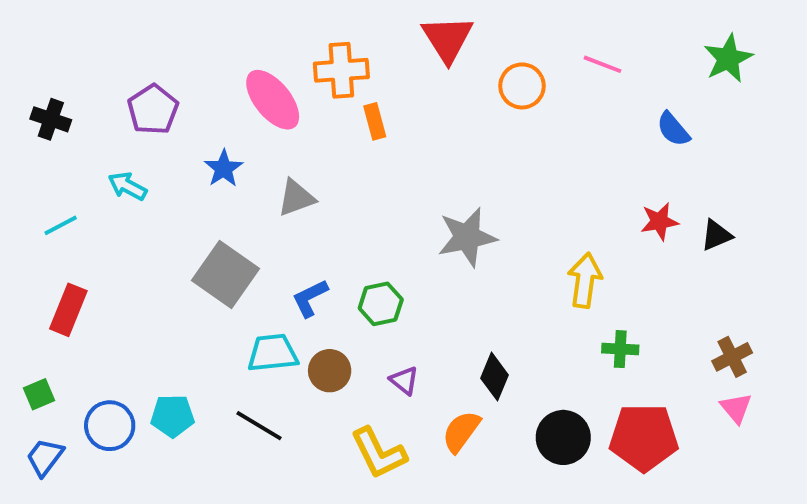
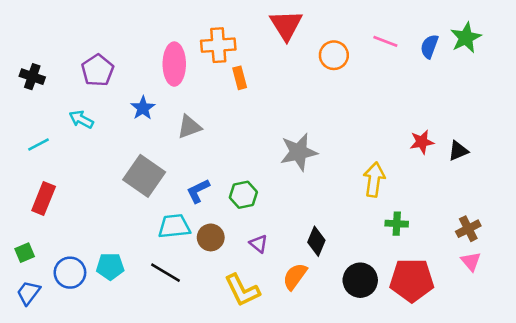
pink ellipse: (273, 100) -> (174, 64), turned 39
blue semicircle: (673, 129) -> (429, 46), moved, turned 60

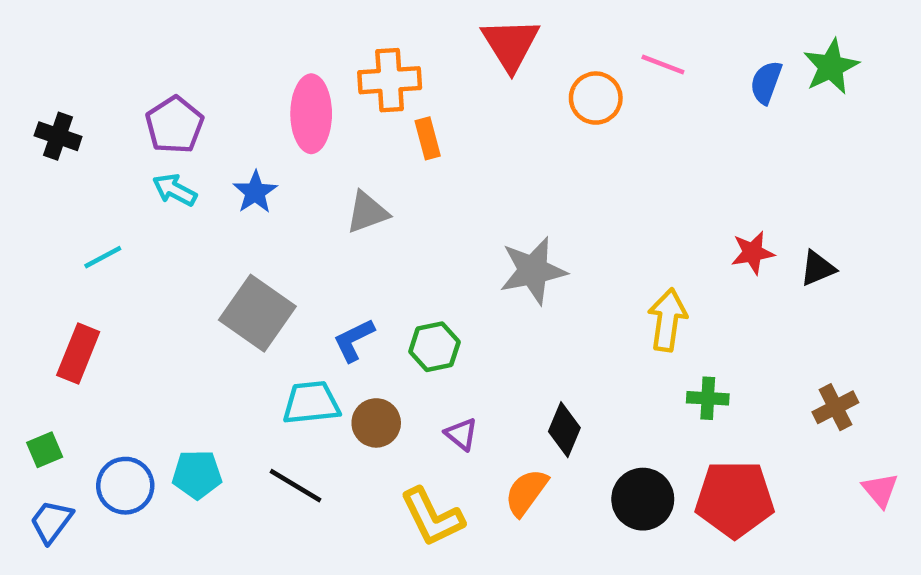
pink line: (385, 41) -> (663, 64), moved
cyan arrow: (81, 119) -> (175, 190), moved
gray triangle: (189, 127) -> (367, 212), moved
cyan line: (39, 144) -> (103, 257), moved
pink triangle: (471, 261) -> (880, 490), moved

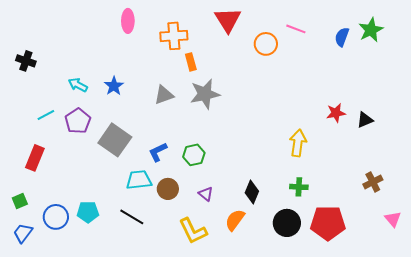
pink ellipse: (311, 114) -> (128, 21), moved, size x0.7
purple pentagon: (175, 125) -> (78, 121), moved
gray star: (533, 271) -> (205, 94), moved
green cross: (708, 398) -> (299, 187), moved

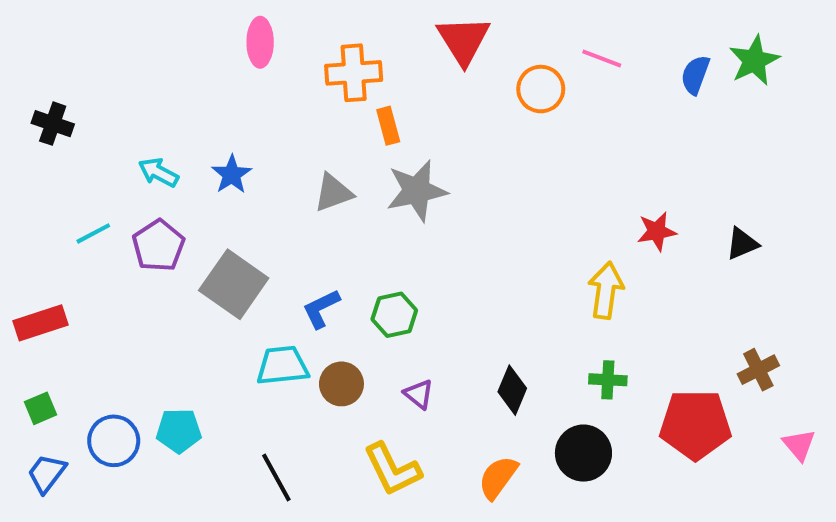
red star: (336, 113) -> (657, 231), moved
red rectangle: (35, 158) -> (40, 323), moved, turned 50
black line: (132, 217) -> (276, 477), moved, turned 30
orange semicircle: (235, 220) -> (498, 477), moved
red pentagon: (328, 223) -> (695, 425), moved

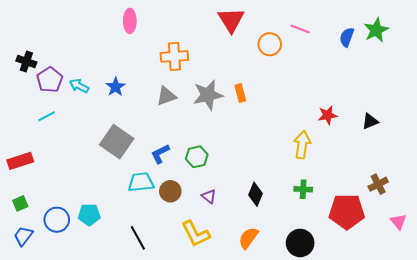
orange cross: (354, 73) -> (174, 56), moved
orange rectangle: (388, 126) -> (240, 93), moved
purple pentagon: (158, 246) -> (50, 80), moved
black circle: (583, 453) -> (300, 243), moved

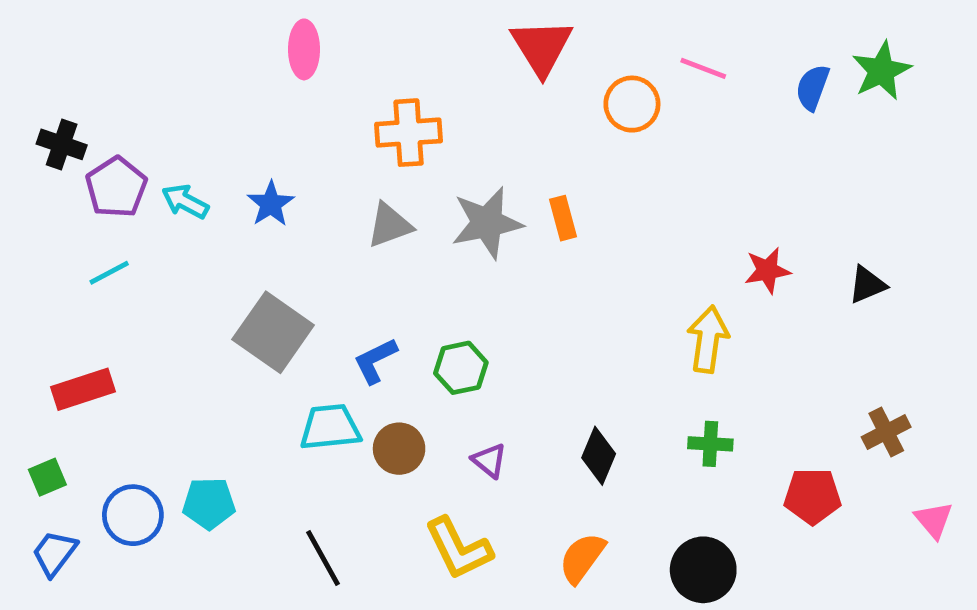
red rectangle: (20, 161) -> (83, 389), moved
red pentagon: (347, 212) -> (813, 496), size x0.7

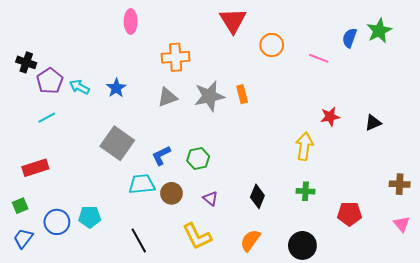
pink line: (703, 68) -> (319, 58), moved
brown cross: (886, 432) -> (400, 184), moved, turned 30

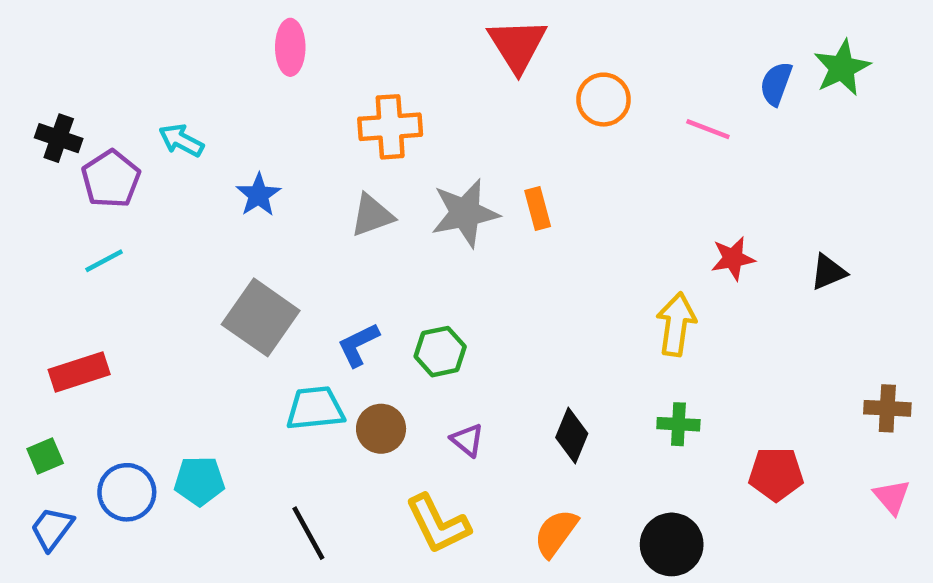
cyan arrow: (79, 87) -> (181, 140), moved

